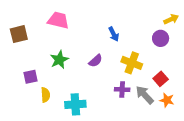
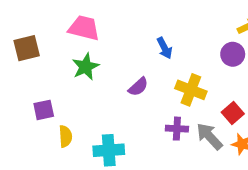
green star: (59, 60) -> (86, 67), moved

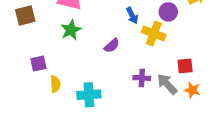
purple circle: (233, 54) -> (168, 12), moved
yellow cross: (191, 90) -> (154, 34), moved
red square: (233, 113) -> (185, 66), turned 35

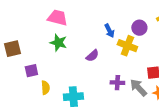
brown square: (25, 15) -> (12, 49), moved
green star: (71, 30) -> (58, 43), turned -30

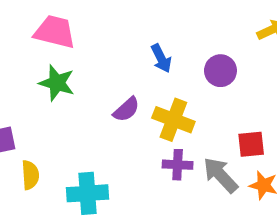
purple circle: (139, 28) -> (220, 71), moved
yellow cross: (127, 46) -> (173, 120), moved

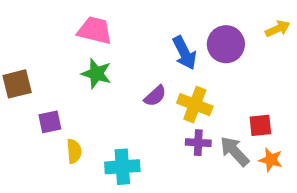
blue arrow: (161, 58) -> (184, 53), size x1.4
purple circle: (220, 71) -> (226, 44), moved, size x1.4

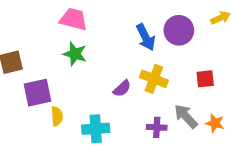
purple semicircle: (155, 96) -> (122, 89), moved
purple square: (50, 122) -> (37, 93), size x1.5
red square: (260, 125) -> (205, 79), moved
purple cross: (198, 143) -> (157, 127), moved

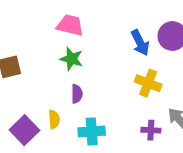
purple semicircle: (122, 89) -> (77, 94), moved, turned -48
purple square: (37, 93) -> (24, 130), moved, turned -32

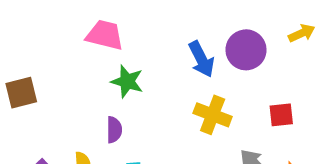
green star: (71, 59) -> (127, 81), moved

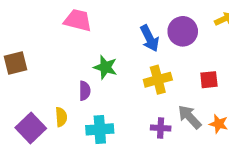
green star: (127, 81) -> (105, 67), moved
yellow cross: (213, 115) -> (158, 80), turned -36

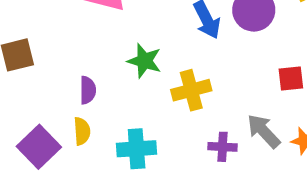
yellow cross: (158, 80) -> (191, 90), moved
purple semicircle: (85, 91) -> (88, 90), moved

